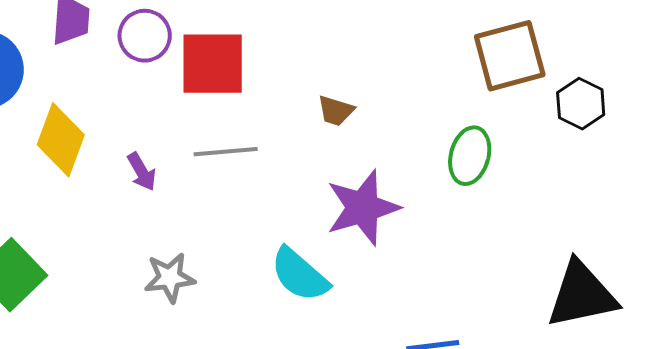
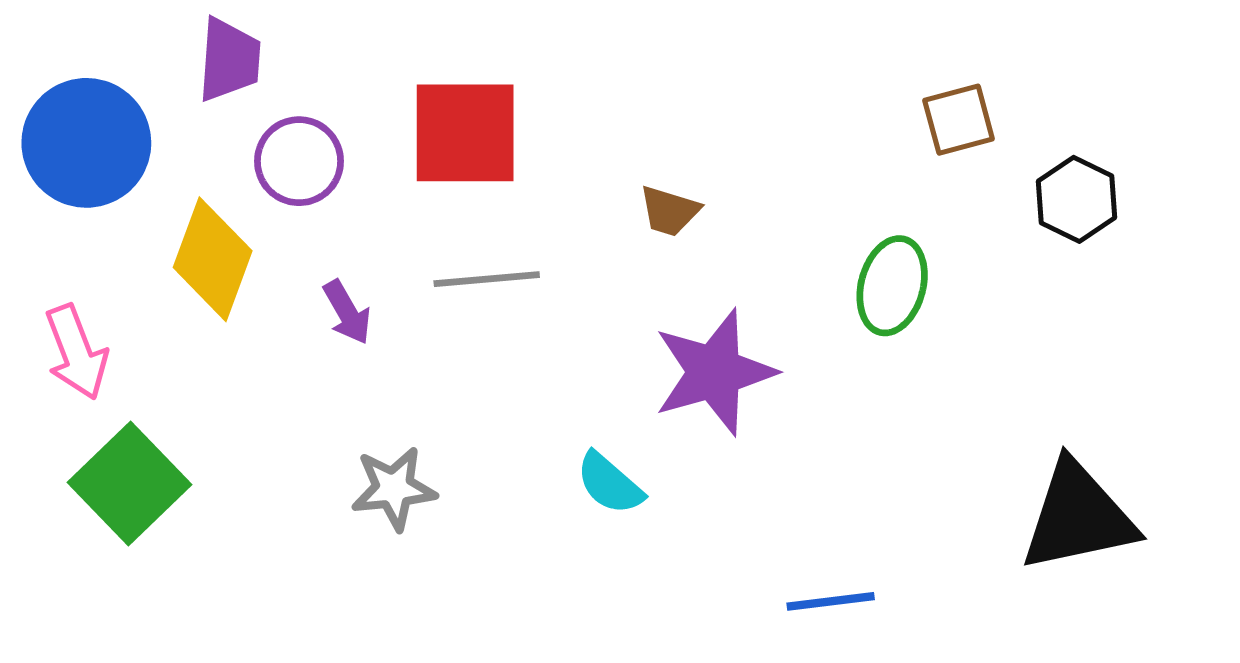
purple circle: (145, 36) -> (299, 161), moved
brown square: (510, 56) -> (959, 120), size x0.6
cyan semicircle: (300, 275) -> (610, 483), size x0.7

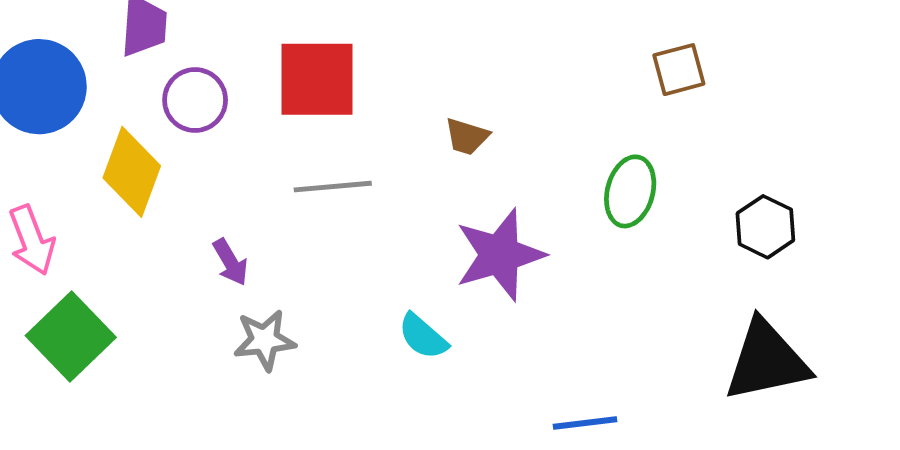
black hexagon: (1076, 199) -> (765, 227), moved
purple arrow: (347, 312) -> (230, 262), moved

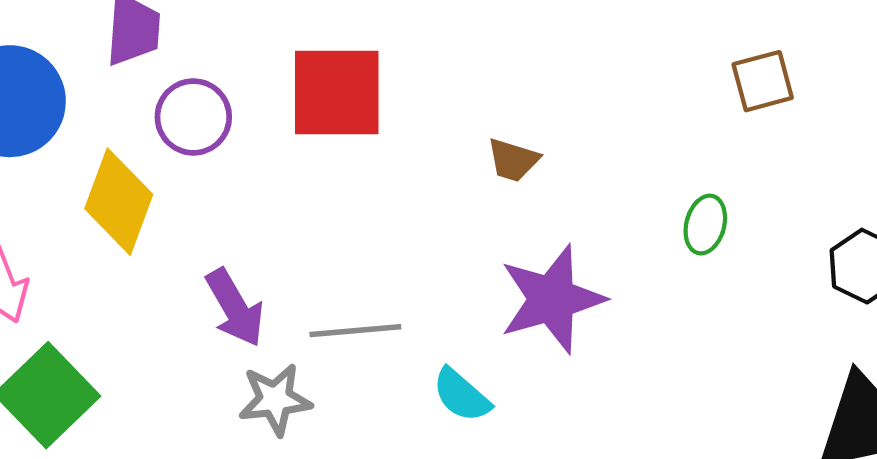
gray line: (333, 187) -> (355, 331), moved
green ellipse: (630, 191) -> (705, 225), size x0.7
purple arrow: (230, 262) -> (235, 308), size x1.4

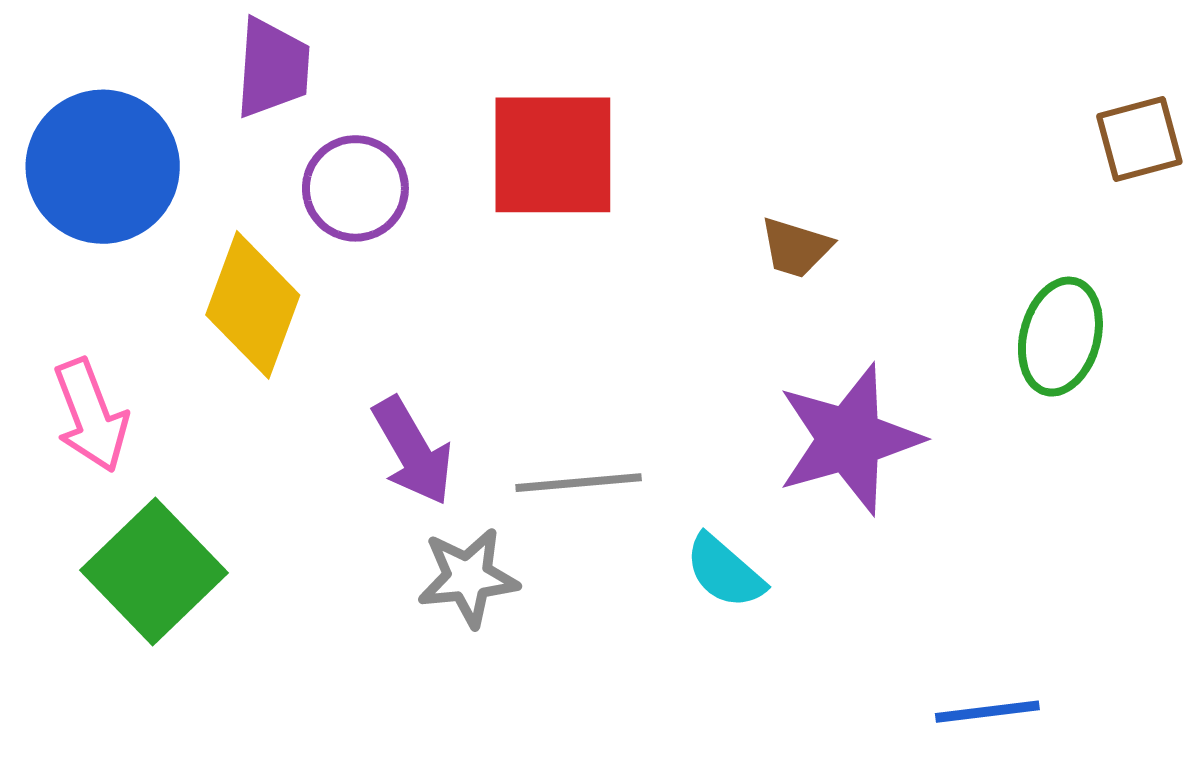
green ellipse: (705, 225) -> (1060, 337), size x1.4

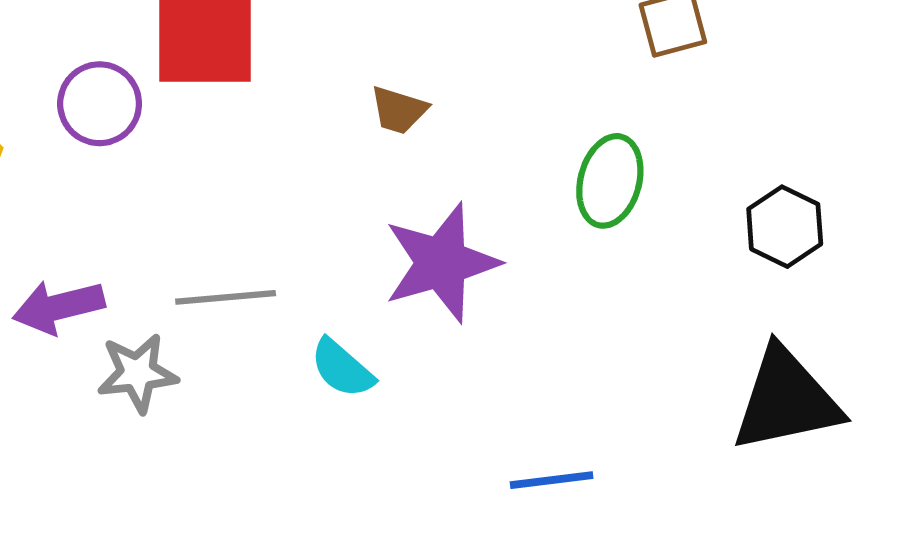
purple circle: (355, 188) -> (100, 104), moved
purple arrow: (413, 451) -> (59, 307), moved, turned 106

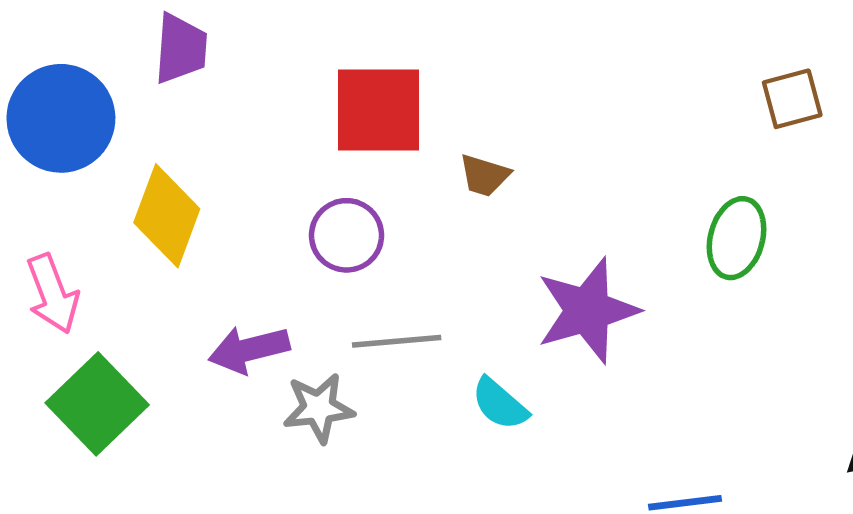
purple circle: (100, 104) -> (346, 235), moved
brown trapezoid: (399, 110) -> (484, 175), moved

